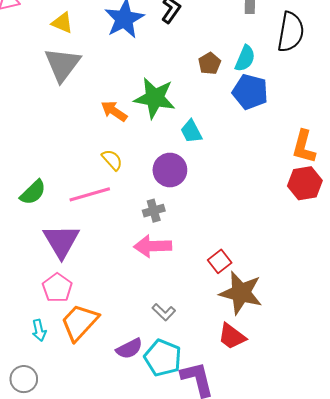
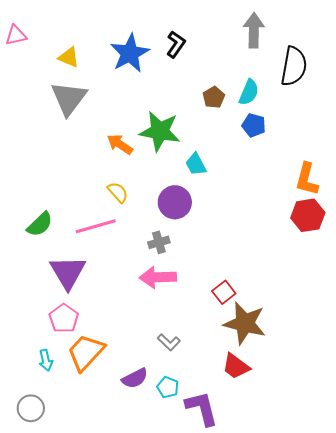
blue pentagon: (250, 92) -> (254, 125), size x0.7
cyan pentagon: (163, 358) -> (168, 387), size x0.6

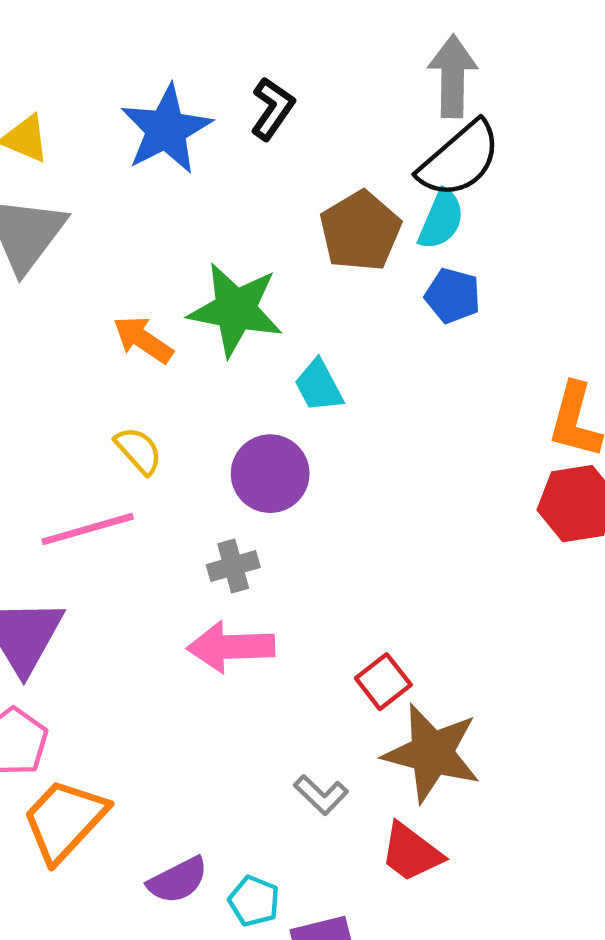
black semicircle: (294, 66) -> (460, 159), moved, turned 39
brown pentagon: (214, 97) -> (360, 231), size x1.6
gray L-shape: (169, 342) -> (321, 795), moved

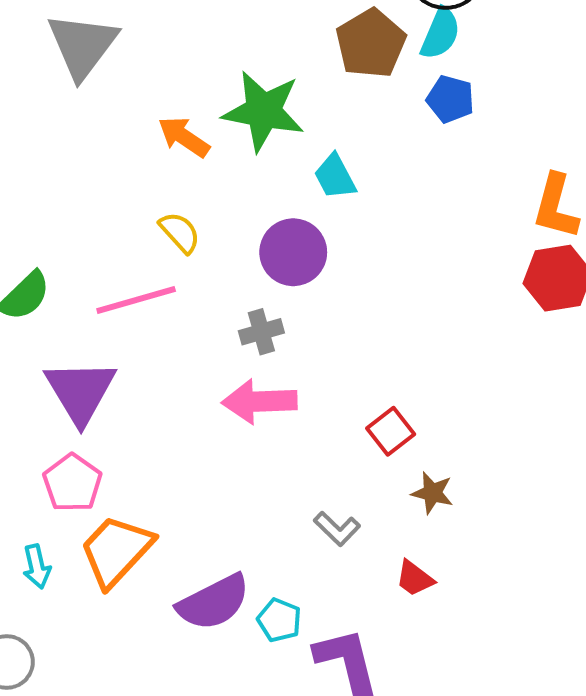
brown star: (432, 753) -> (432, 493), size x0.5
red trapezoid: (411, 853) -> (415, 578), size x0.7
purple semicircle: (178, 880) -> (214, 602), size x1.4

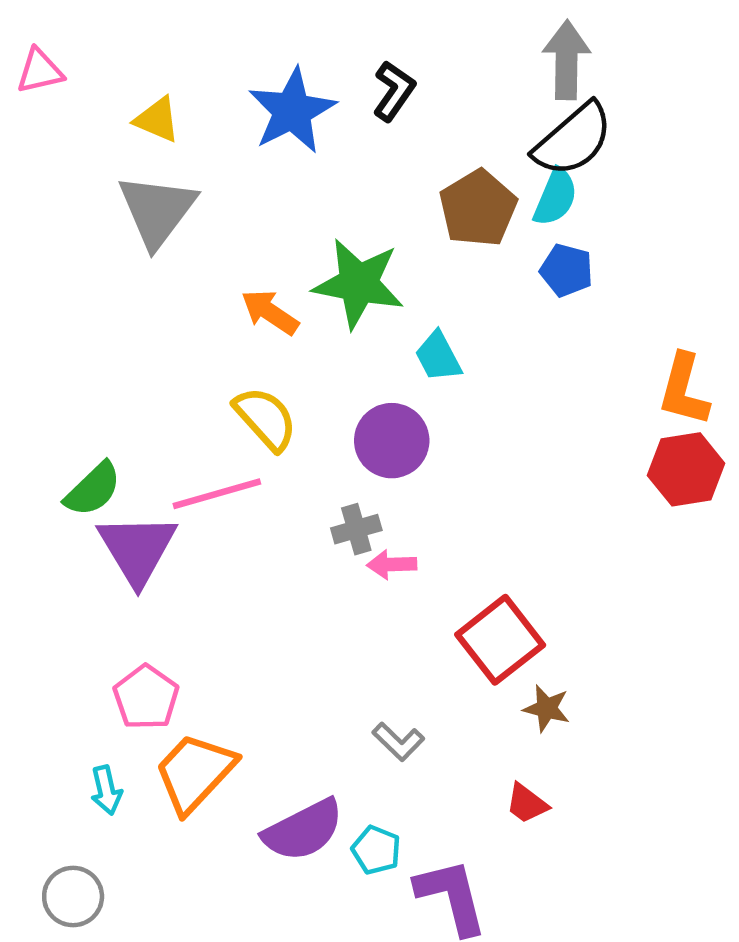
yellow semicircle: (180, 232) -> (266, 418), size x1.4
purple triangle: (80, 391) -> (137, 549), moved
pink arrow: (259, 401) -> (392, 565), moved, size x0.6
red square: (391, 431) -> (500, 640), size x1.6
gray L-shape: (337, 529) -> (398, 742), moved

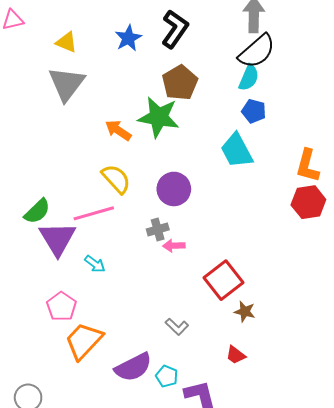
black L-shape: (394, 91) -> (175, 29), size x1.4
blue star: (292, 111) -> (128, 38), size x0.7
brown pentagon: (478, 208) -> (180, 83), moved
cyan trapezoid: (438, 357) -> (237, 151), moved, size x1.5
cyan arrow: (106, 790) -> (95, 264), moved, turned -40

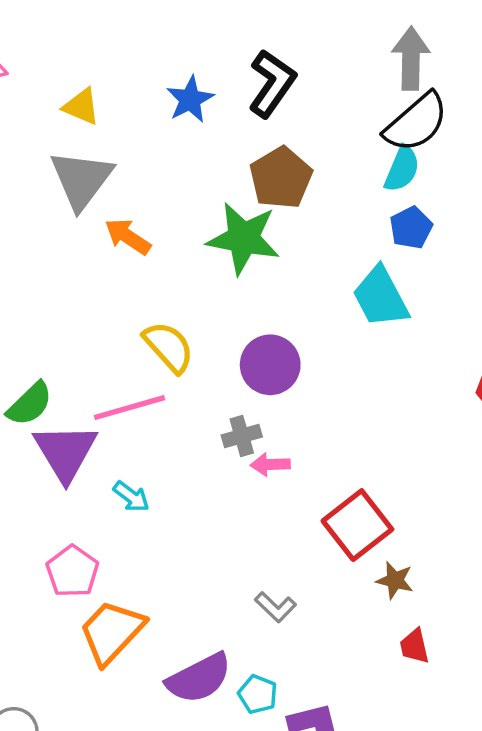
blue pentagon: (254, 111) -> (411, 228), turned 30
orange arrow: (118, 130) -> (128, 237), moved
red trapezoid: (236, 355) -> (414, 646), moved, turned 40

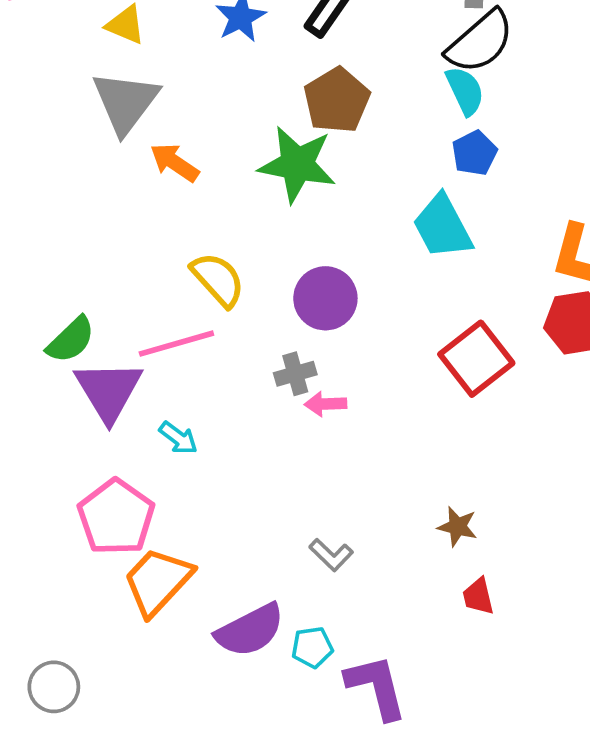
cyan semicircle: (402, 169) -> (465, 91), turned -48
red square: (357, 525) -> (476, 359), moved
pink pentagon: (72, 571) -> (116, 517), size x1.4
cyan pentagon: (258, 694) -> (312, 647), turned -30

